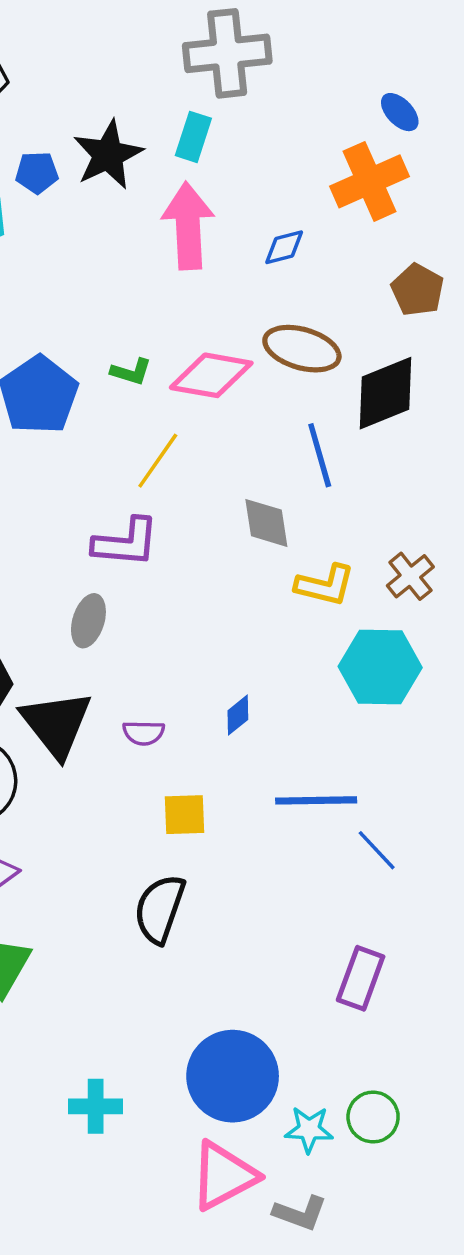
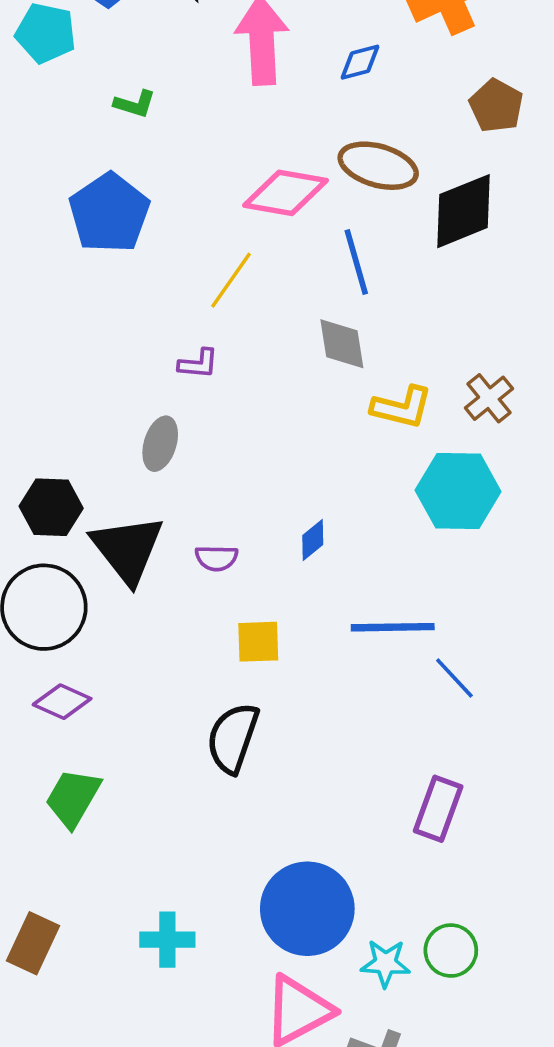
green L-shape: (131, 372) -> (135, 104), moved
blue line: (320, 455) -> (356, 262), moved
purple L-shape: (126, 542) -> (198, 364), size x0.6

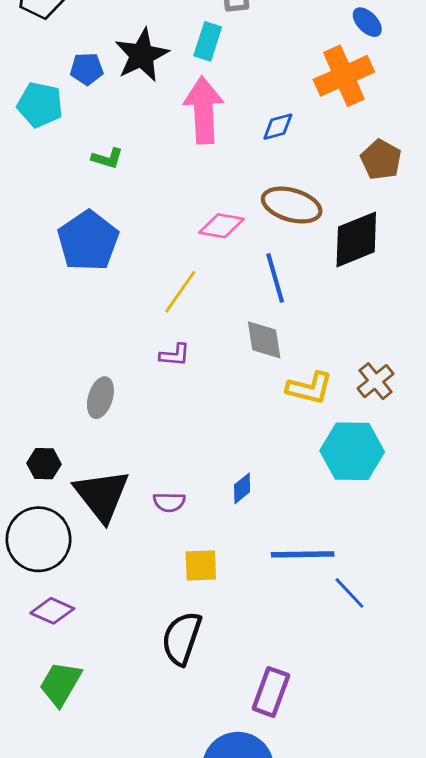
pink diamond: (286, 193) -> (221, 226), size x0.7
purple L-shape: (198, 364) -> (175, 355), moved
gray ellipse: (160, 444) -> (100, 398), moved
black hexagon: (51, 507) -> (44, 464), size x0.7
purple rectangle: (438, 809) -> (271, 692), moved

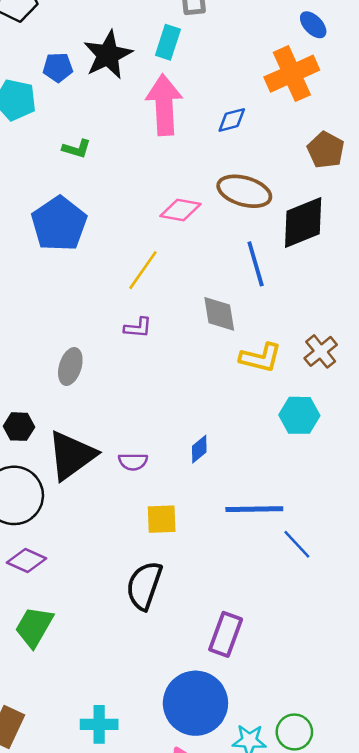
blue line: (275, 278) -> (256, 264), moved
cyan hexagon: (352, 451) -> (299, 415), size x0.7
black triangle: (102, 495) -> (72, 455), turned 32

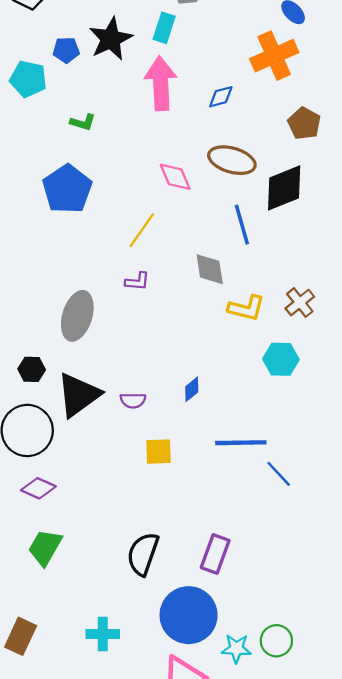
pink diamond: (180, 210) -> (175, 177), turned 57
gray ellipse: (70, 366) -> (77, 316), size x1.5
black semicircle: (144, 586) -> (143, 554), moved

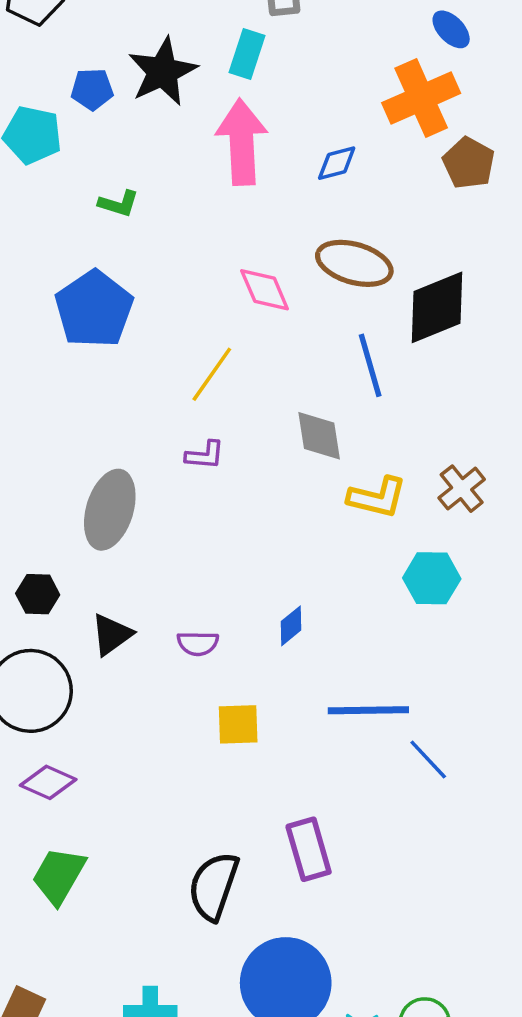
brown pentagon: (304, 123) -> (469, 163), moved
black triangle: (78, 395) -> (112, 635), size x0.6
purple rectangle: (215, 554) -> (309, 849), moved, turned -36

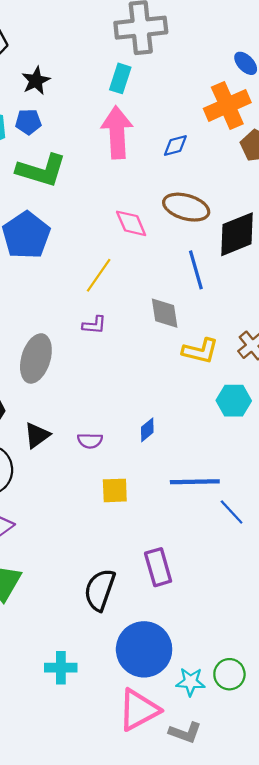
black star: (163, 72) -> (36, 81), moved, size x0.7
blue pentagon: (92, 89) -> (28, 122), moved
green L-shape: (119, 204) -> (41, 170), size x2.0

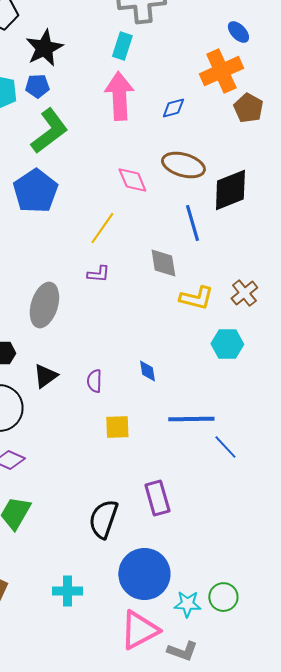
black star: (36, 81) -> (44, 48), size x1.4
green L-shape: (41, 170) -> (49, 131), turned -54
blue diamond: (147, 430) -> (147, 371), turned -60
purple semicircle: (90, 441) -> (94, 381), turned 90

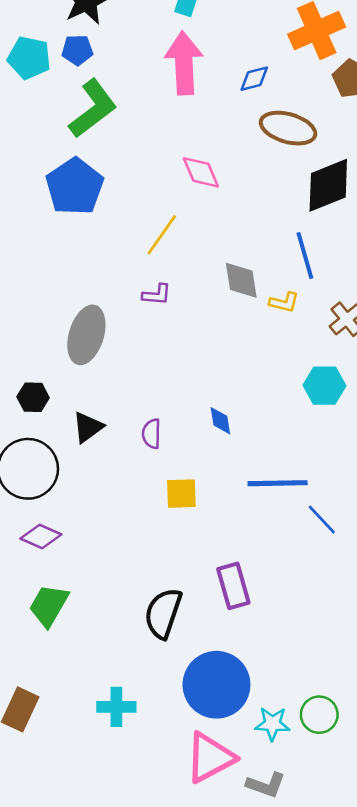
brown ellipse: (183, 165) -> (288, 128), moved
blue line: (192, 223) -> (305, 256), moved
yellow L-shape: (196, 298) -> (284, 302), moved, size x0.7

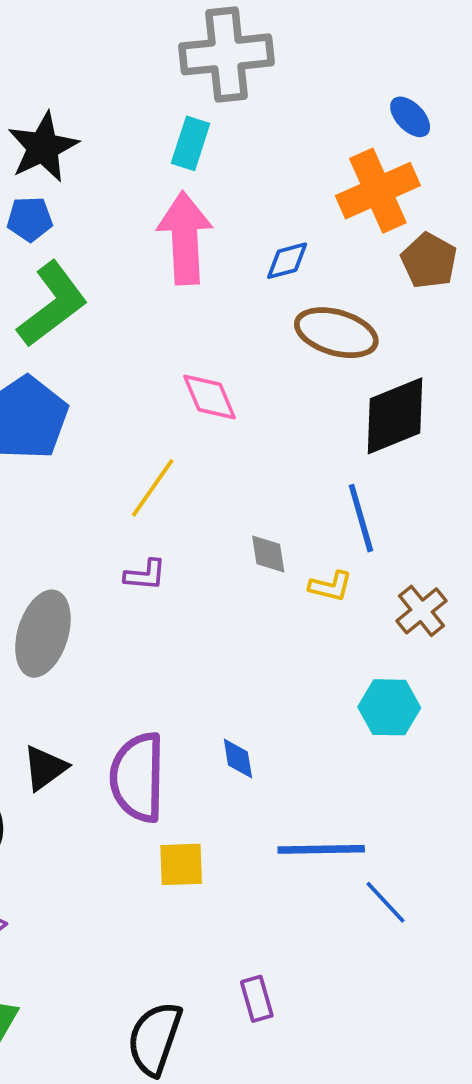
gray diamond: (241, 280) -> (268, 554), size x0.7
purple semicircle: (151, 434) -> (138, 777), size x2.0
purple rectangle: (233, 586) -> (257, 999), size x0.7

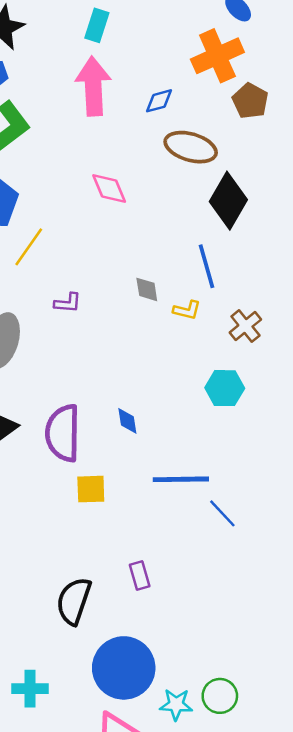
black diamond: (395, 416) -> (228, 201), turned -38
yellow line: (153, 488) -> (29, 247), moved

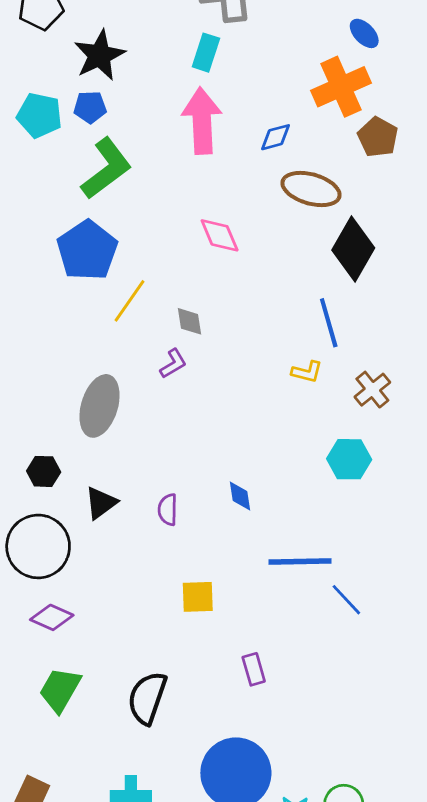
gray diamond: (147, 289) -> (190, 321), moved
purple L-shape: (68, 303) -> (173, 364), turned -36
purple semicircle: (63, 433) -> (168, 510), size x0.5
yellow square: (91, 489) -> (198, 597), moved
black semicircle: (74, 601) -> (147, 698), moved

